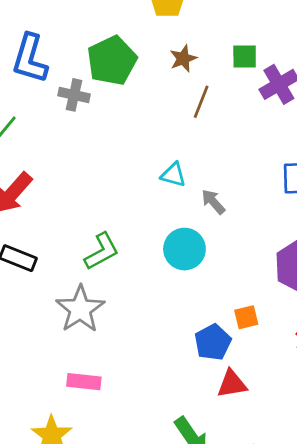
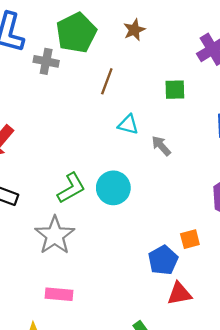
green square: (245, 57) -> (175, 90), moved
brown line: (201, 102) -> (107, 81), moved
cyan circle: (184, 249) -> (113, 188), moved

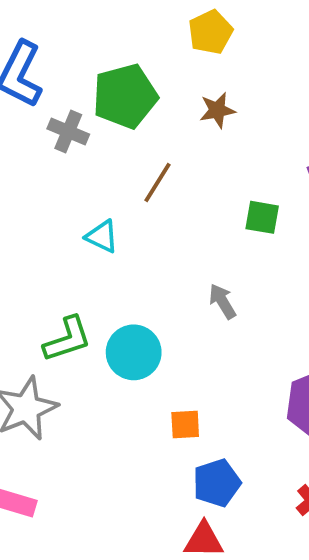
cyan triangle: (128, 125) -> (102, 236), moved
orange square: (190, 239) -> (185, 424), moved
blue pentagon: (163, 260) -> (217, 483), moved

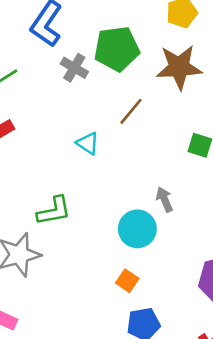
brown star: (217, 110) -> (179, 67), size x1.8
cyan circle: (134, 352) -> (137, 229), moved
orange square: (185, 424) -> (127, 281), turned 30

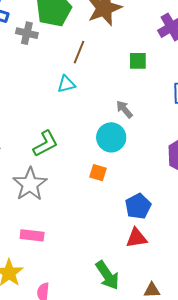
cyan triangle: (88, 143) -> (66, 84), moved, turned -30
orange square: (127, 281) -> (98, 173), moved

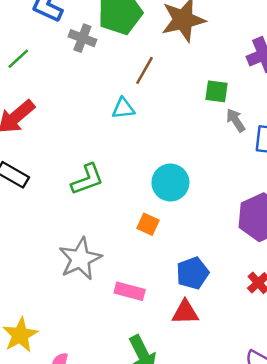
gray arrow: (124, 109) -> (236, 120), moved
gray star: (30, 184) -> (80, 259), moved
pink rectangle: (32, 235) -> (130, 291), moved

